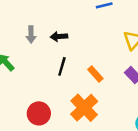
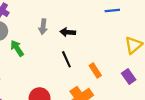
black line: (62, 66) -> (66, 59), turned -49

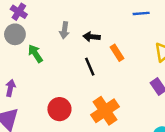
orange rectangle: (95, 71) -> (117, 53), moved

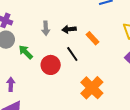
red circle: (59, 109) -> (51, 65), moved

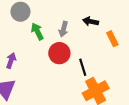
gray arrow: (46, 28) -> (63, 29), moved
black line: (72, 54) -> (83, 67), moved

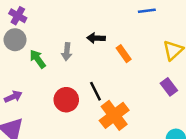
red circle: (59, 53) -> (66, 100), moved
purple arrow: (11, 61) -> (13, 97), turned 56

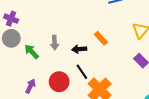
black arrow: (96, 38) -> (79, 49), moved
purple arrow: (13, 97) -> (30, 86), moved, turned -32

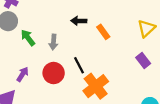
gray arrow: (55, 43) -> (53, 42), moved
black arrow: (79, 49) -> (79, 21), moved

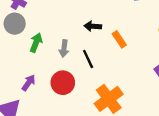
green arrow: (28, 38) -> (36, 43), turned 56
black line: (79, 65) -> (88, 59), moved

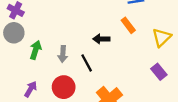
black arrow: (93, 26) -> (101, 39), moved
orange rectangle: (119, 39) -> (128, 25), moved

